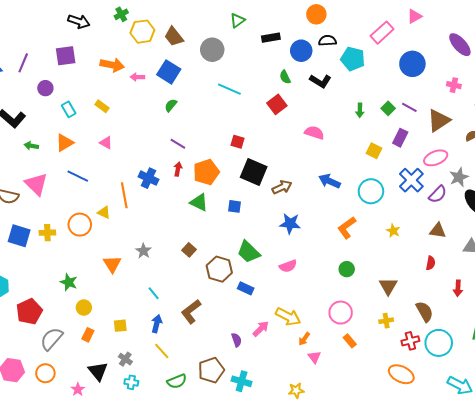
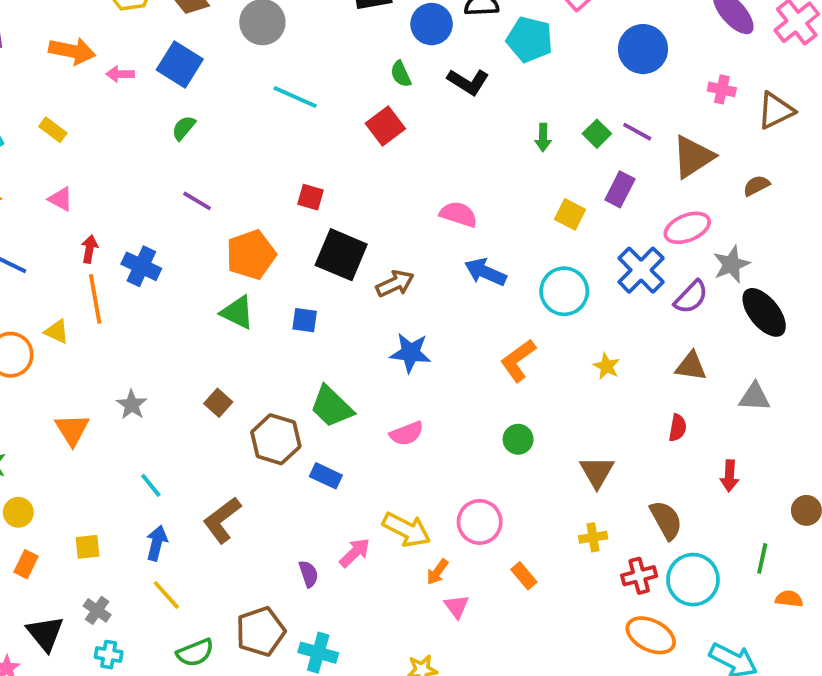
pink semicircle: (314, 133) -> (458, 214), moved
red arrow: (178, 169) -> (89, 249), moved
pink circle: (341, 313) -> (480, 522), moved
orange ellipse: (401, 374) -> (651, 635), moved

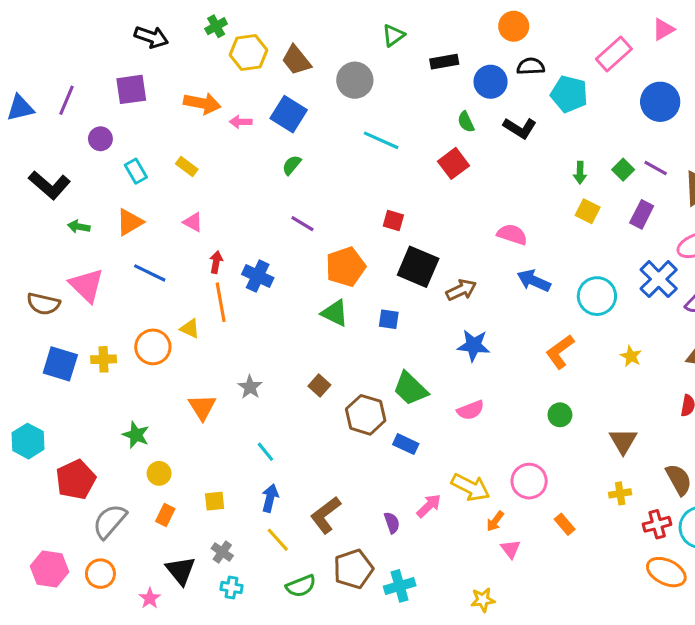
yellow square: (570, 214) -> (588, 211), moved
brown L-shape: (222, 520) -> (326, 515), moved
cyan cross: (318, 653) -> (400, 586), turned -32

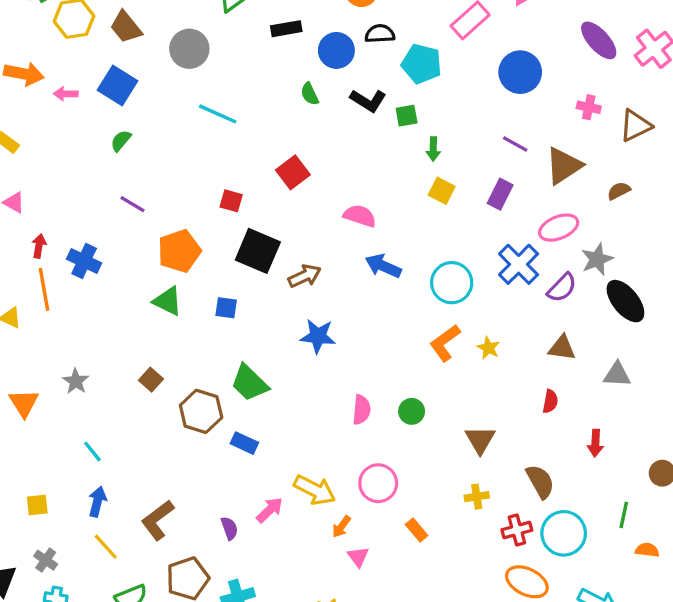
red square: (454, 163) -> (293, 172), moved
green square: (623, 170) -> (407, 116), moved, turned 35
orange L-shape: (560, 352) -> (445, 343), moved
pink semicircle: (471, 410) -> (361, 410), moved, turned -64

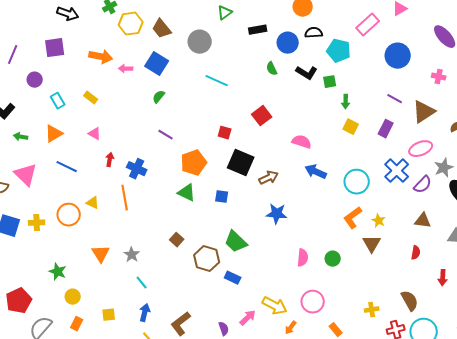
orange line: (44, 289) -> (125, 198), moved
gray star: (76, 381) -> (132, 255), moved
brown triangle: (480, 440) -> (372, 244), moved

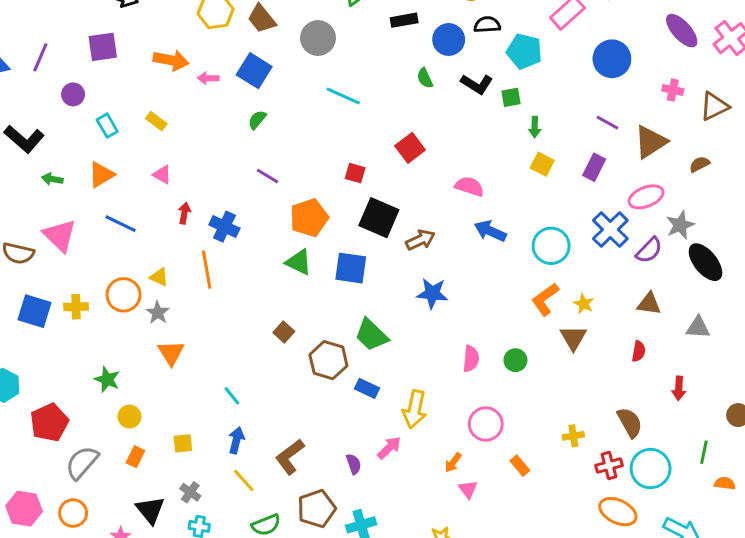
blue square: (222, 197) -> (351, 268), size x1.6
gray star: (132, 255) -> (158, 313), moved
yellow arrow: (275, 306) -> (414, 409), moved, turned 75

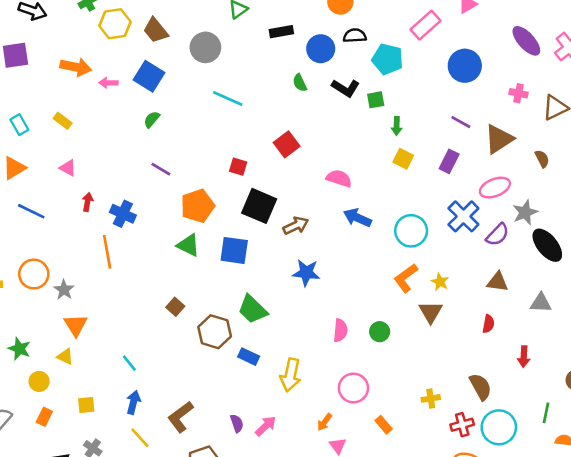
brown semicircle: (700, 164) -> (542, 159), turned 90
yellow triangle: (159, 277) -> (65, 357), moved
pink arrow: (389, 448) -> (266, 426), moved

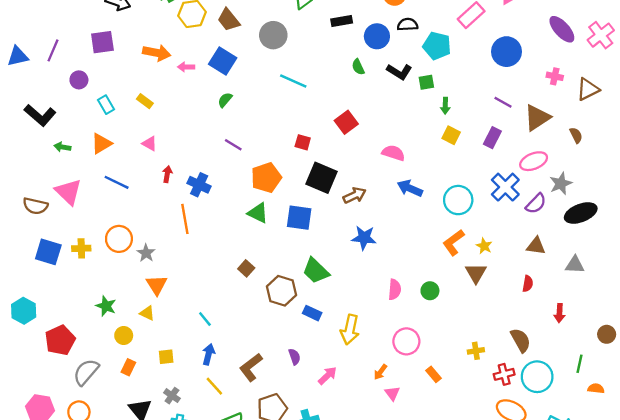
black ellipse: (547, 245) -> (581, 213), turned -72
purple semicircle: (237, 423) -> (294, 357), moved

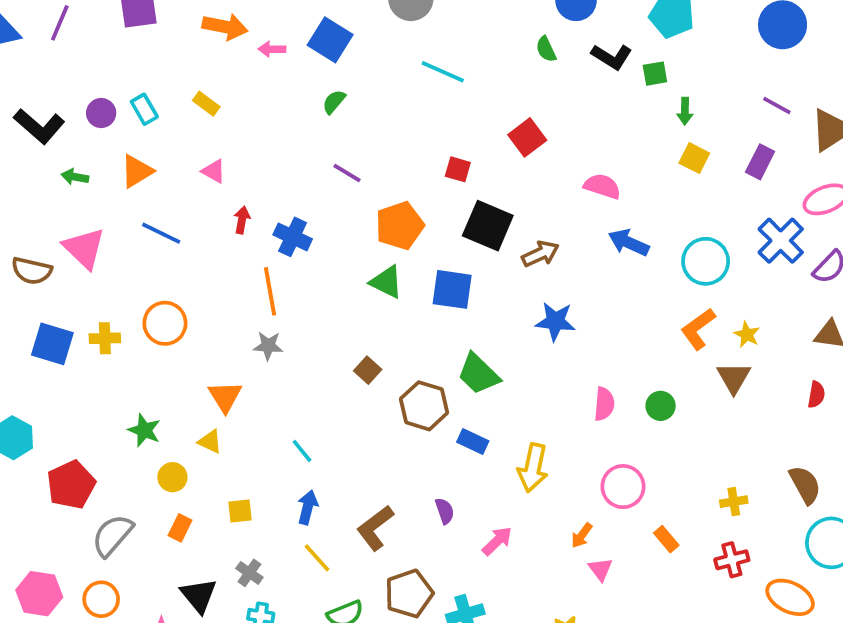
purple circle: (79, 80) -> (101, 113), moved
gray star: (146, 253) -> (268, 346), moved, turned -30
red cross: (504, 374) -> (732, 560), moved

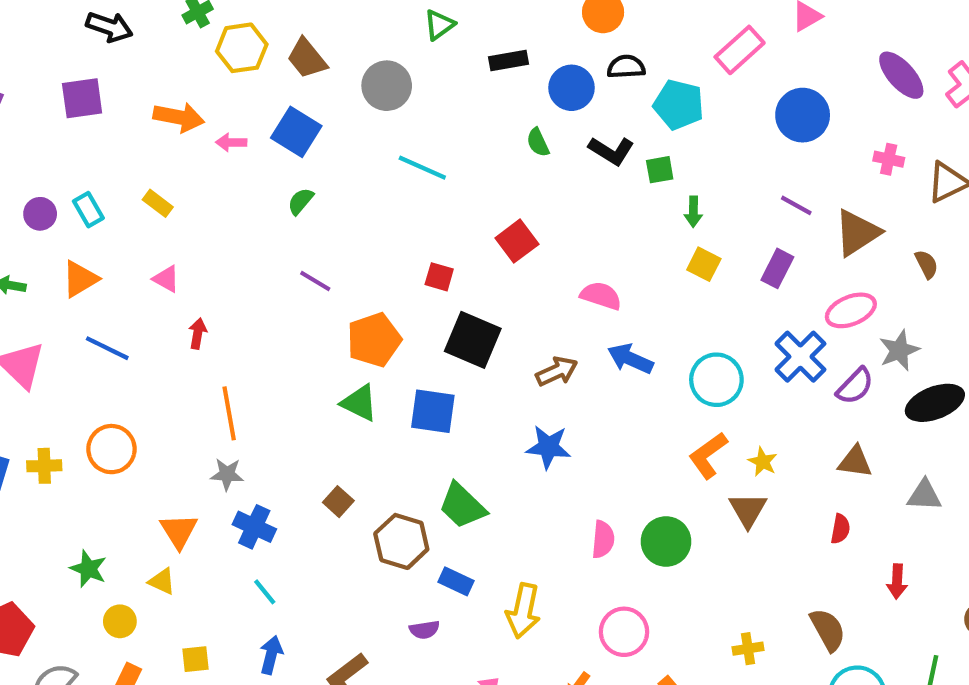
blue cross: (293, 237) -> (254, 527), moved
brown arrow: (540, 254) -> (557, 371), moved
green circle: (661, 406) -> (666, 541), size x1.5
purple semicircle: (445, 511) -> (424, 630), moved, turned 100

